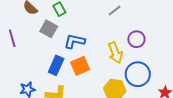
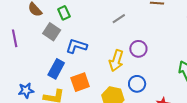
yellow arrow: (115, 53) -> (116, 61), turned 35
orange square: (80, 66) -> (80, 82), moved
blue circle: (138, 74) -> (137, 84), size x0.7

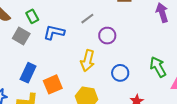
blue L-shape: (76, 46) -> (54, 32), moved
purple circle: (138, 49) -> (107, 36), moved
blue circle: (137, 84) -> (120, 73), moved

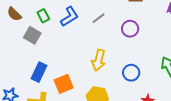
blue L-shape: (54, 32) -> (69, 17), moved, turned 135
purple circle: (107, 36) -> (130, 29), moved

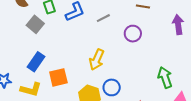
blue circle: (131, 73) -> (112, 87), moved

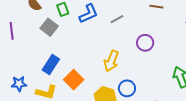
purple circle: (133, 34) -> (145, 43), moved
orange square: (58, 77) -> (74, 80), turned -30

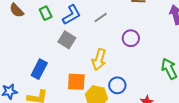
gray square: (49, 27) -> (67, 40), moved
orange square: (74, 80) -> (76, 82), moved, turned -36

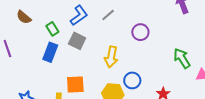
green rectangle: (46, 13) -> (52, 29), moved
blue rectangle: (39, 69) -> (50, 52), moved
orange square: (76, 82) -> (75, 84), moved

